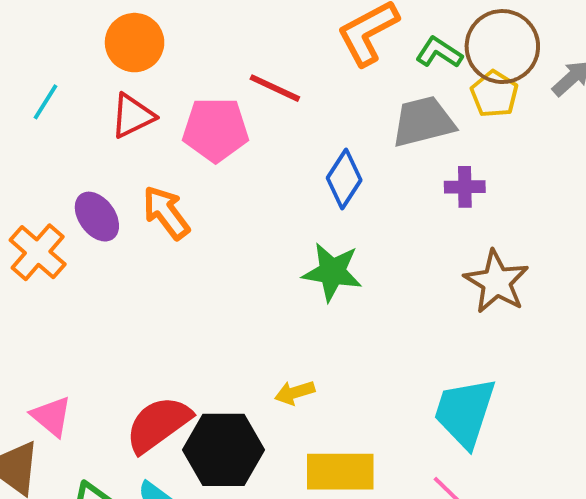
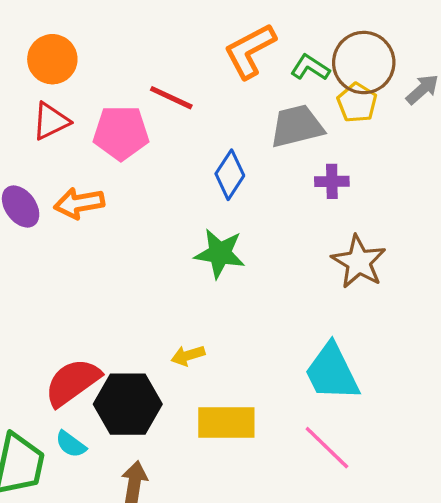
orange arrow: (166, 213) -> (79, 203), turned -63
cyan trapezoid: (465, 412) -> (332, 372), turned -44

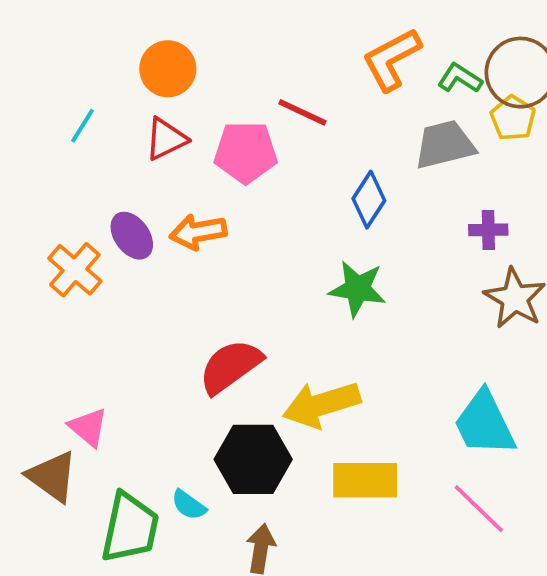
purple cross: (332, 181) -> (488, 230), moved
yellow arrow: (188, 356) -> (321, 404), size x2.0
red semicircle: (72, 382) -> (230, 366), moved

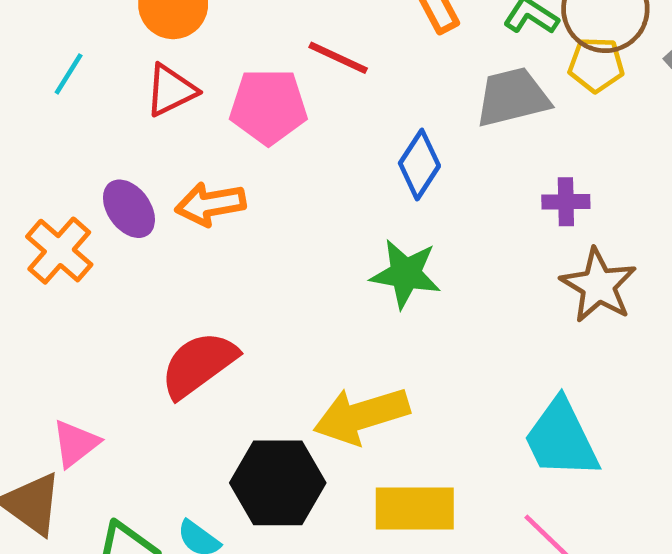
yellow pentagon: (513, 118) -> (596, 65), turned -30
red semicircle: (230, 366) -> (199, 364), moved
pink triangle: (88, 427) -> (76, 443), turned 42

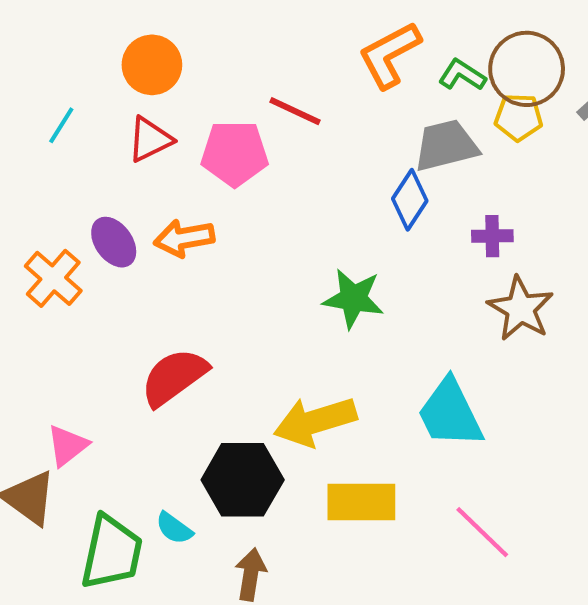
blue diamond: (419, 165) -> (410, 200), moved
cyan trapezoid: (561, 439) -> (450, 413), moved

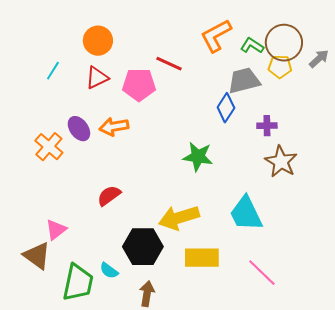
red semicircle: (174, 377) -> (109, 196), size x0.7

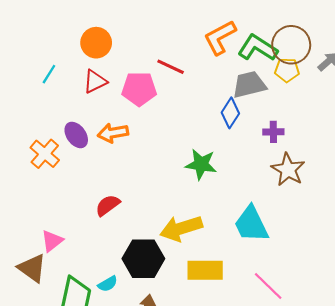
green L-shape: (252, 46) -> (258, 48), size x1.6
cyan semicircle: (109, 271) -> (108, 284), turned -66

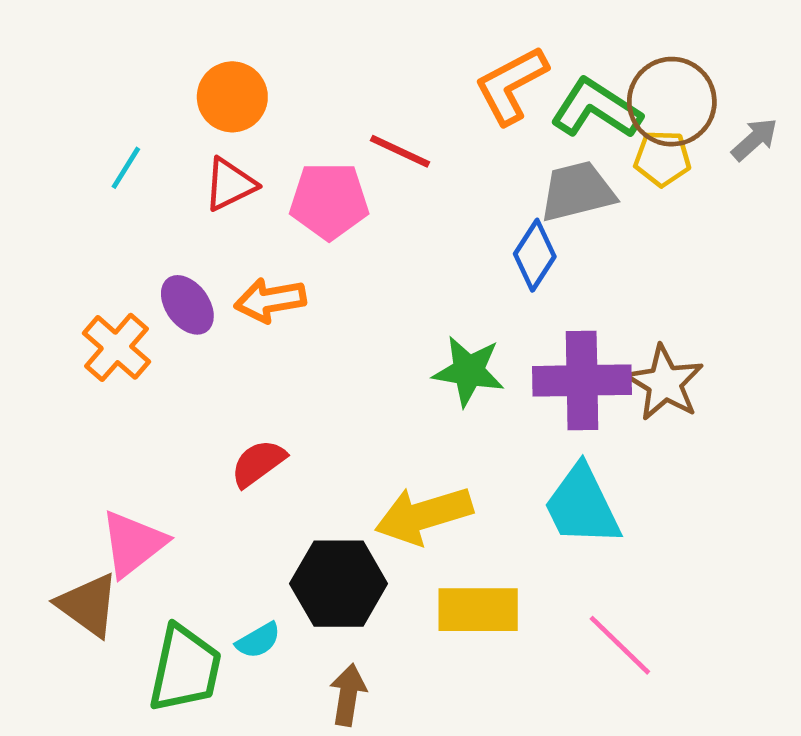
purple cross: (273, 132) -> (582, 380), moved, size x2.0
pink triangle: (52, 241) -> (133, 544), size x1.4

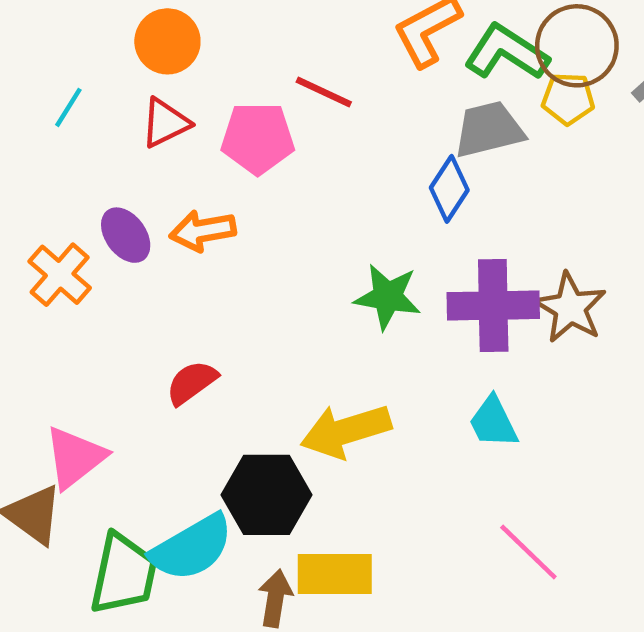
cyan trapezoid: (582, 506) -> (493, 422), size x0.7
yellow rectangle: (478, 610) -> (335, 574), moved
cyan semicircle: (258, 640) -> (192, 548), size x2.0

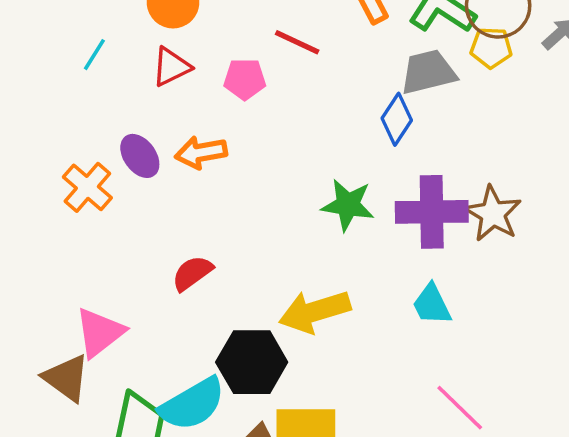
pink pentagon: (258, 138) -> (245, 79), size x0.7

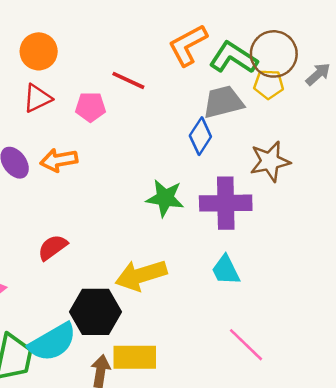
brown star: (493, 214) -> (270, 161), moved, turned 30

